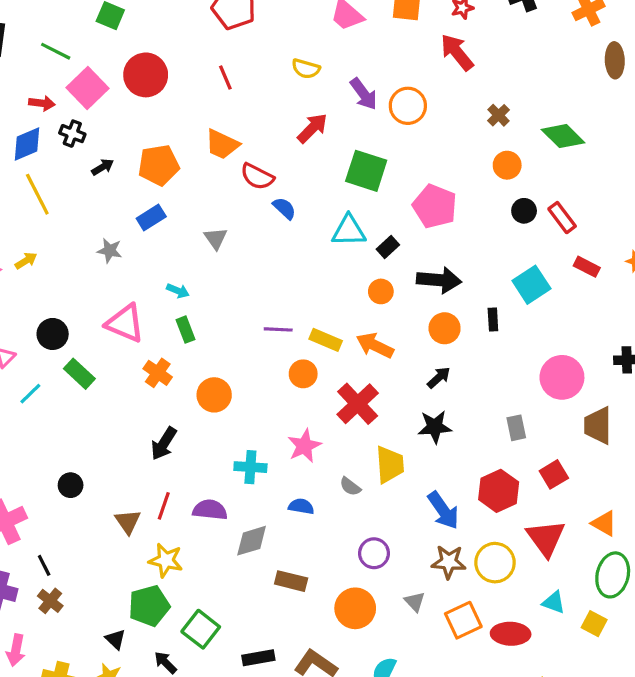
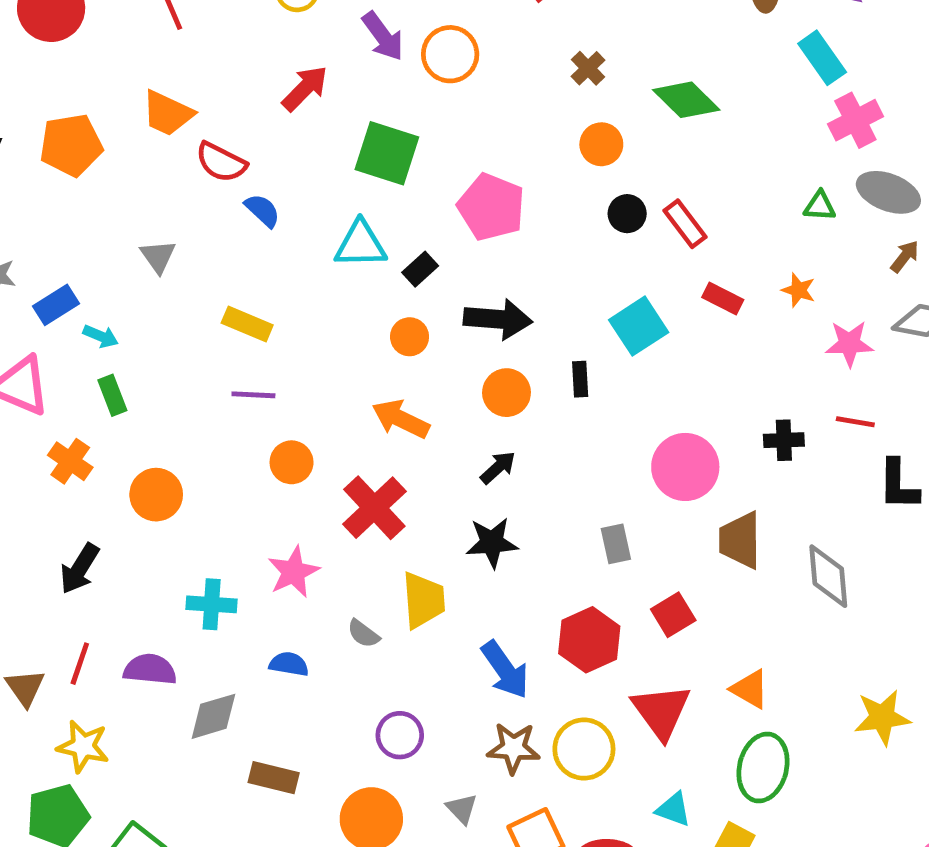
blue rectangle: (151, 217) -> (56, 305), moved
yellow rectangle: (326, 340) -> (247, 324), moved

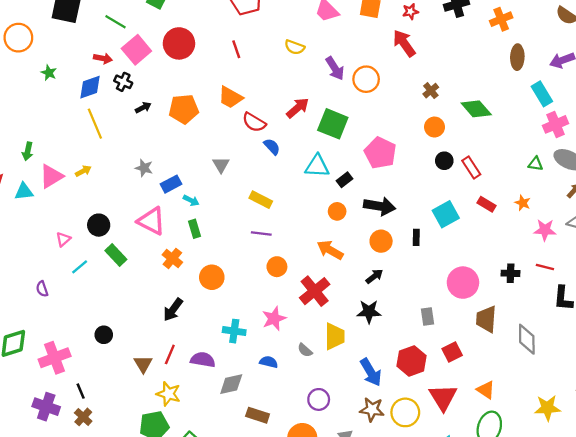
red arrow: (305, 88) -> (298, 108), moved

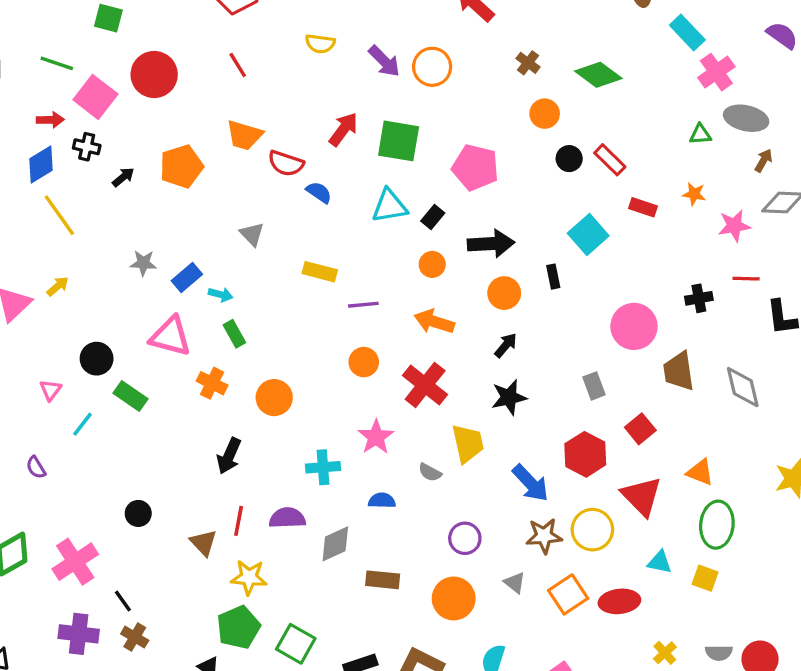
purple line: (261, 233) -> (363, 305), moved

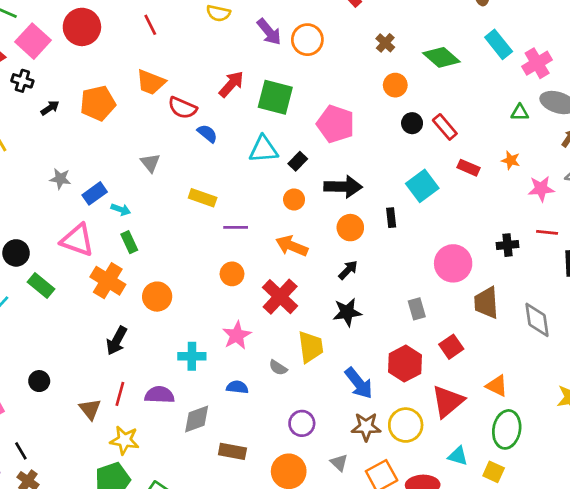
cyan rectangle: (687, 33) -> (499, 44), moved
orange cross: (212, 383) -> (108, 281), size x1.4
red triangle: (642, 496) -> (448, 401), turned 30

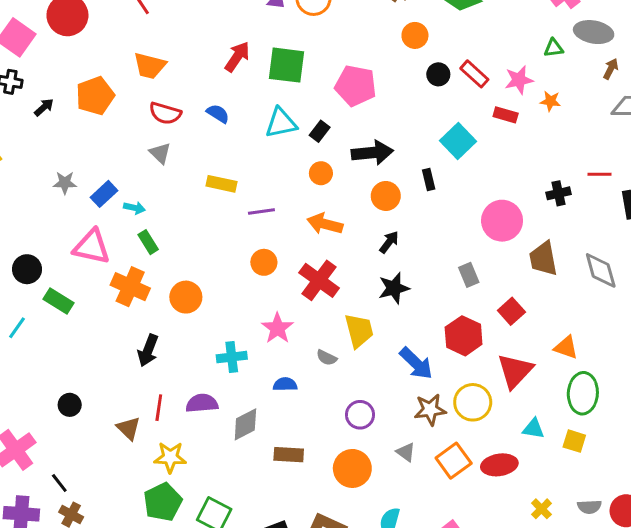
red semicircle: (182, 108) -> (165, 113), moved
pink star: (541, 189) -> (519, 80), moved

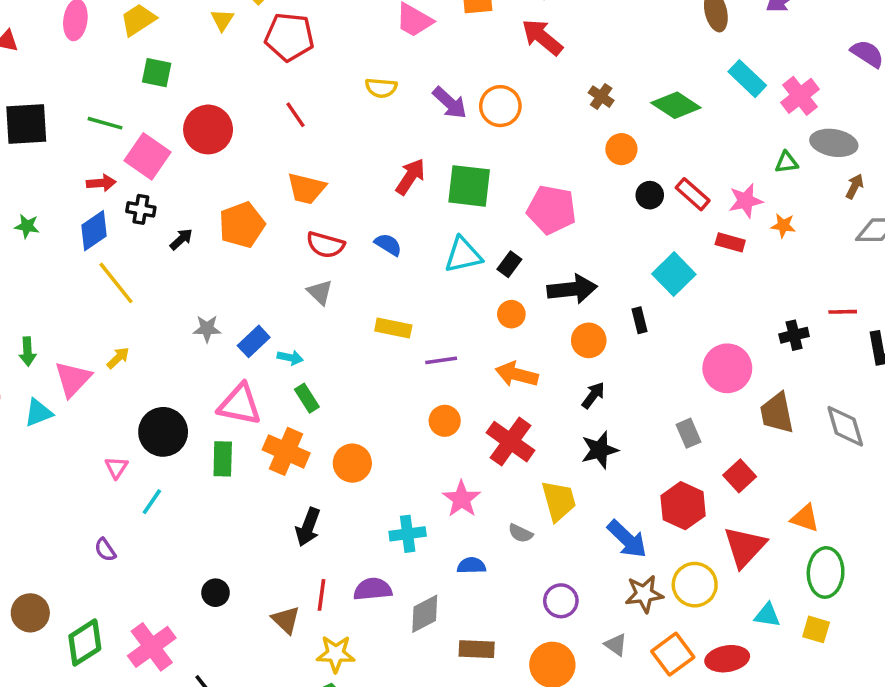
black circle: (27, 269) -> (163, 432), size x1.4
green rectangle: (58, 301) -> (223, 459), moved, turned 60

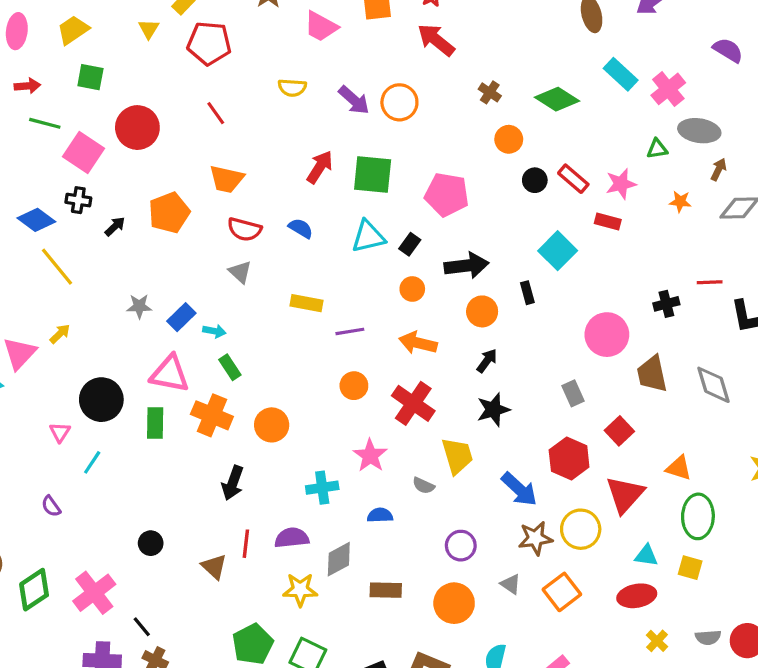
red arrow: (101, 183) -> (27, 86), moved
orange star: (783, 226) -> (680, 202), moved
blue diamond: (94, 231) -> (36, 220), turned 72
yellow star: (336, 654) -> (300, 590), moved
red ellipse: (727, 659) -> (637, 596), moved

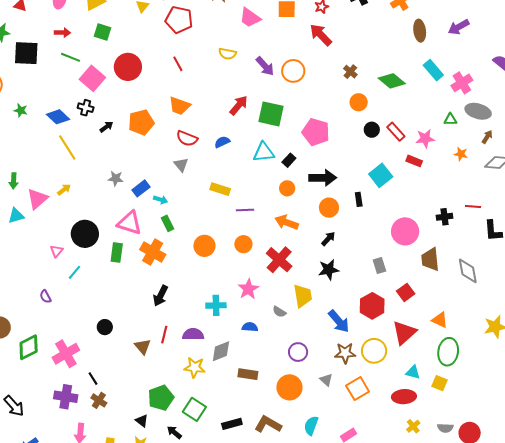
blue semicircle: (301, 228) -> (222, 142), turned -63
orange circle: (272, 425) -> (204, 246), moved

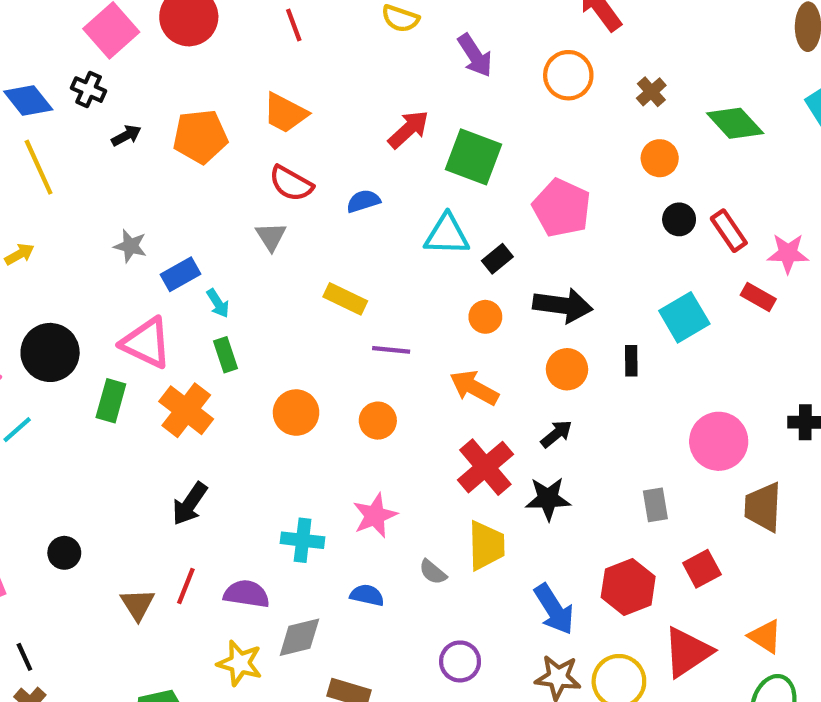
orange circle: (293, 71) -> (568, 75), moved
cyan arrow: (161, 200) -> (218, 303), turned 32
red cross: (279, 260) -> (485, 467), moved

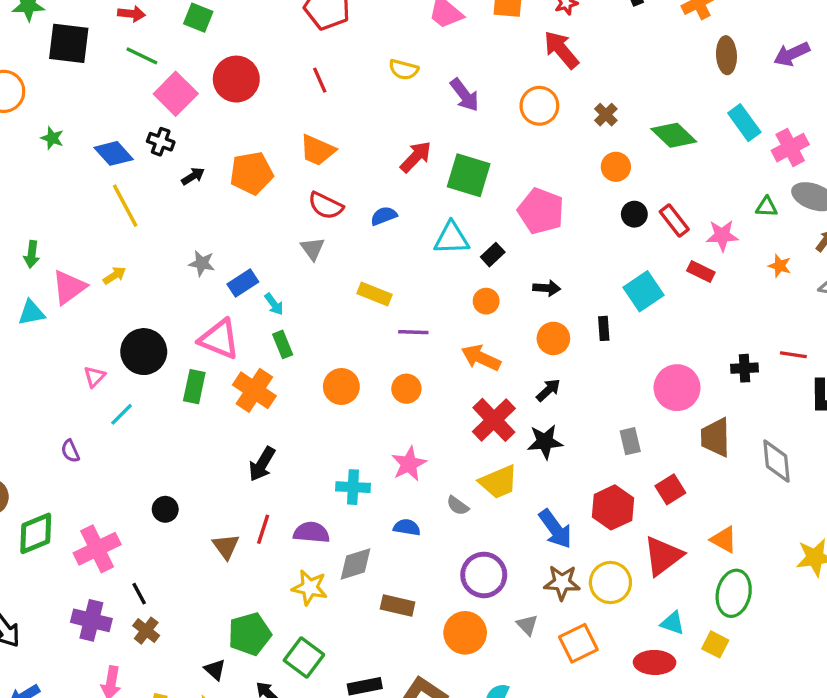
black arrow: (563, 305) -> (547, 288), size x0.6
yellow trapezoid: (486, 545) -> (499, 482), turned 72
purple circle: (460, 661) -> (484, 575), size x1.4

